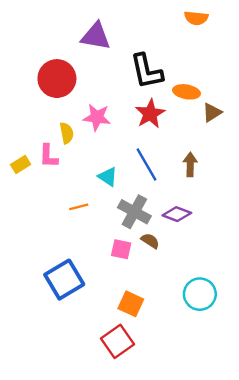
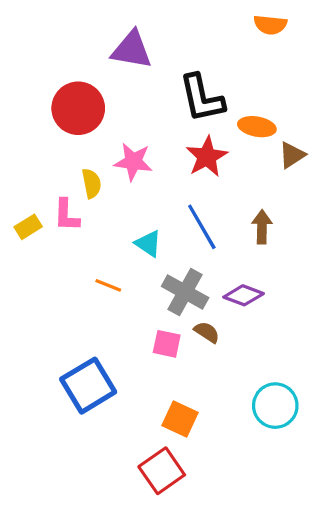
orange line: (79, 207) -> (108, 285), turned 36

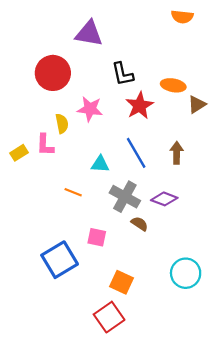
black L-shape: (202, 98) -> (123, 74), moved, size x0.7
cyan triangle: (148, 244) -> (100, 164), turned -30
pink square: (167, 344) -> (97, 237), moved

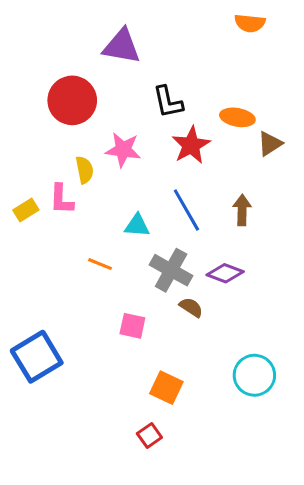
blue square: (60, 260) -> (37, 357), moved
red square: (109, 317) -> (149, 435), size x0.6

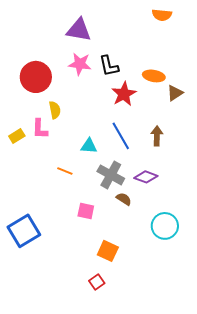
red circle: (72, 100) -> (36, 77), moved
pink star: (123, 150) -> (80, 64), moved
cyan circle: (254, 375) -> (165, 226), moved

